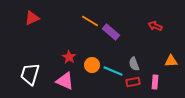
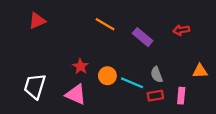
red arrow: (155, 26) -> (181, 30), turned -32
purple rectangle: (111, 32) -> (143, 37), moved

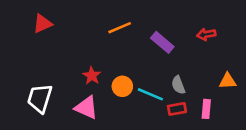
orange line: (105, 24) -> (120, 28), turned -54

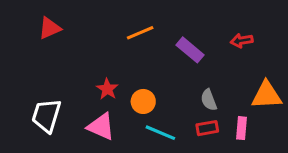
orange triangle: (228, 81) -> (267, 95), size x1.5
cyan line: (150, 94) -> (160, 133), moved

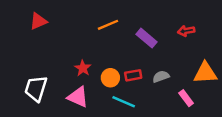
gray semicircle: (209, 100) -> (161, 77), turned 91
red rectangle: (207, 128) -> (133, 75), moved
pink rectangle: (242, 128) -> (186, 98), turned -42

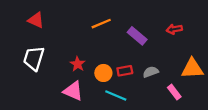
red triangle: (38, 21) -> (36, 20), turned 48
white trapezoid: (36, 89) -> (34, 58), moved

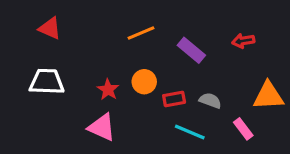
white trapezoid: (34, 58) -> (47, 82), turned 75
gray semicircle: (151, 72) -> (210, 101), turned 40
orange circle: (103, 73) -> (144, 82), moved
cyan line: (116, 95) -> (190, 132), moved

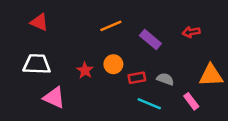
pink triangle: (102, 127) -> (54, 98), moved

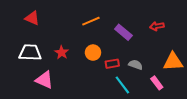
red star: (85, 70) -> (62, 53), moved
cyan line: (149, 104) -> (122, 85), turned 30

